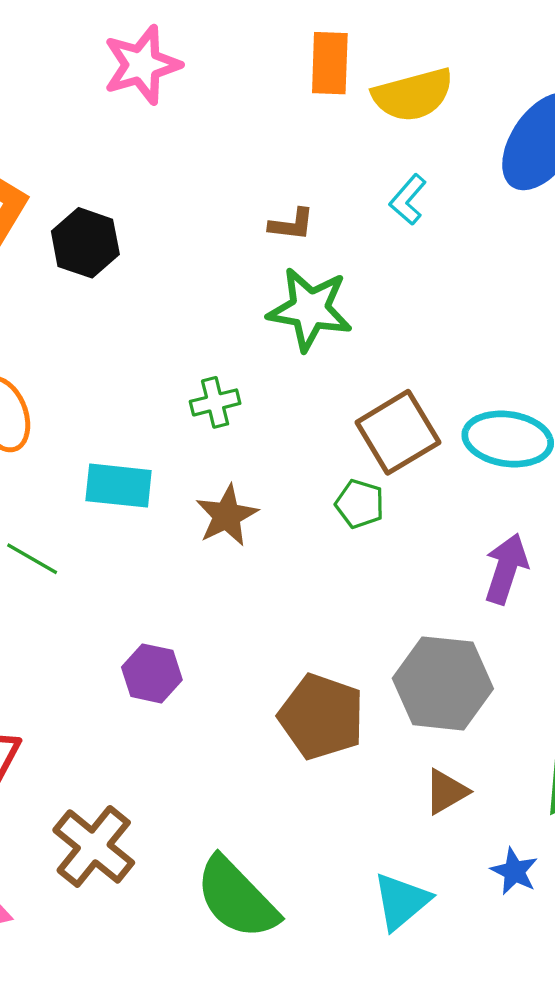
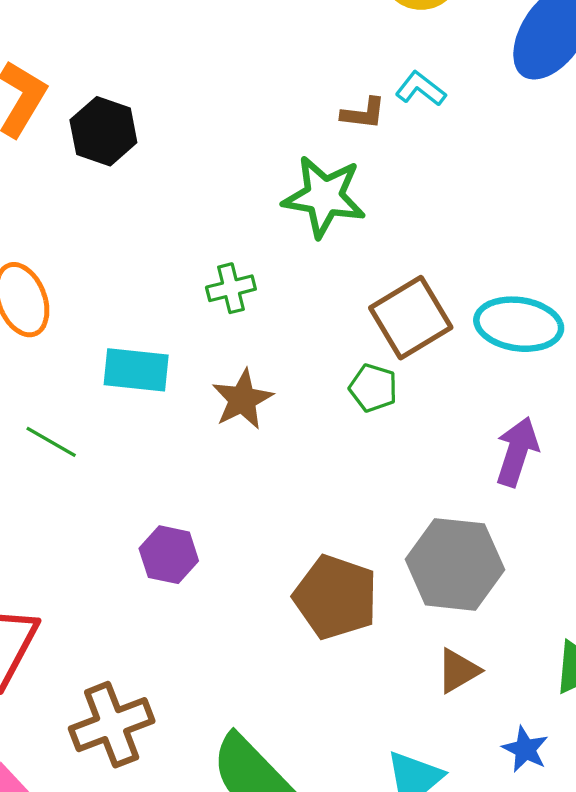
cyan L-shape: (408, 200) -> (421, 89), turned 87
brown L-shape: (292, 224) -> (363, 113), moved
brown cross: (94, 846) -> (112, 725), turned 30

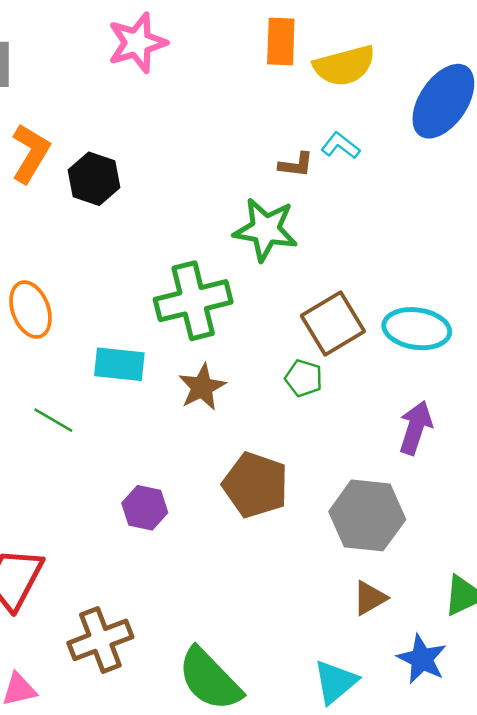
green cross: (231, 288) -> (193, 301), size x2.0
brown pentagon: (336, 597) -> (255, 485), moved
blue star: (525, 749) -> (422, 659), size x1.4

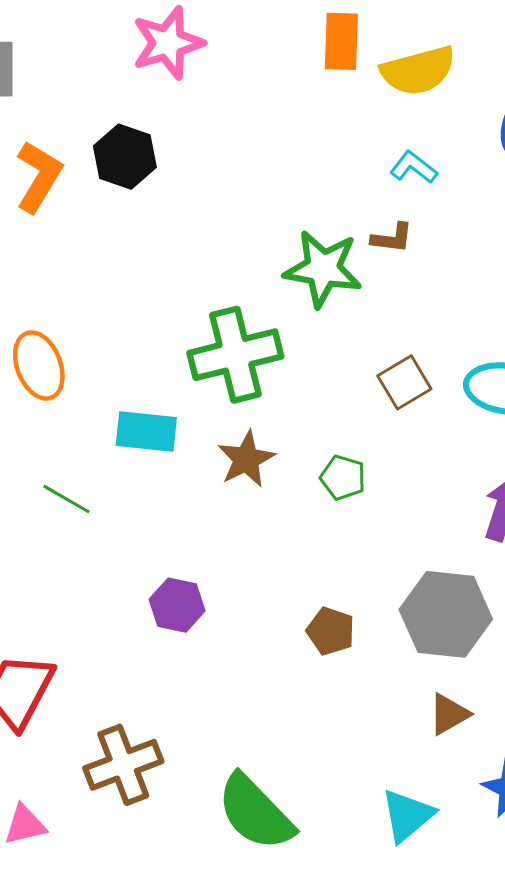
brown L-shape: (296, 165) -> (392, 238), moved
black hexagon: (94, 179) -> (125, 157), moved
brown square: (333, 324) -> (404, 382), size x0.7
green pentagon: (304, 378) -> (343, 478), moved
brown pentagon: (255, 485) -> (331, 631), moved, size x0.6

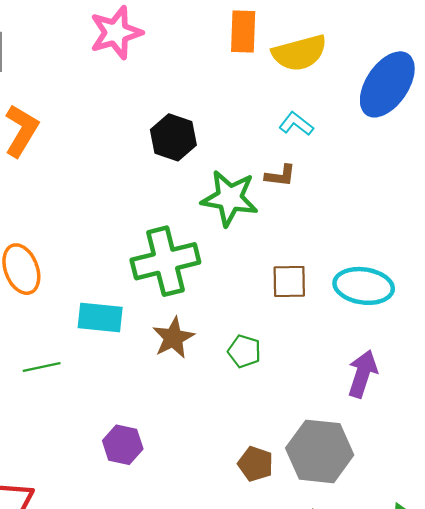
black hexagon: (125, 157) -> (173, 137), moved
brown square: (404, 382) -> (289, 281), turned 30
green line: (66, 499) -> (42, 367), turned -42
brown pentagon: (331, 631) -> (256, 464), moved

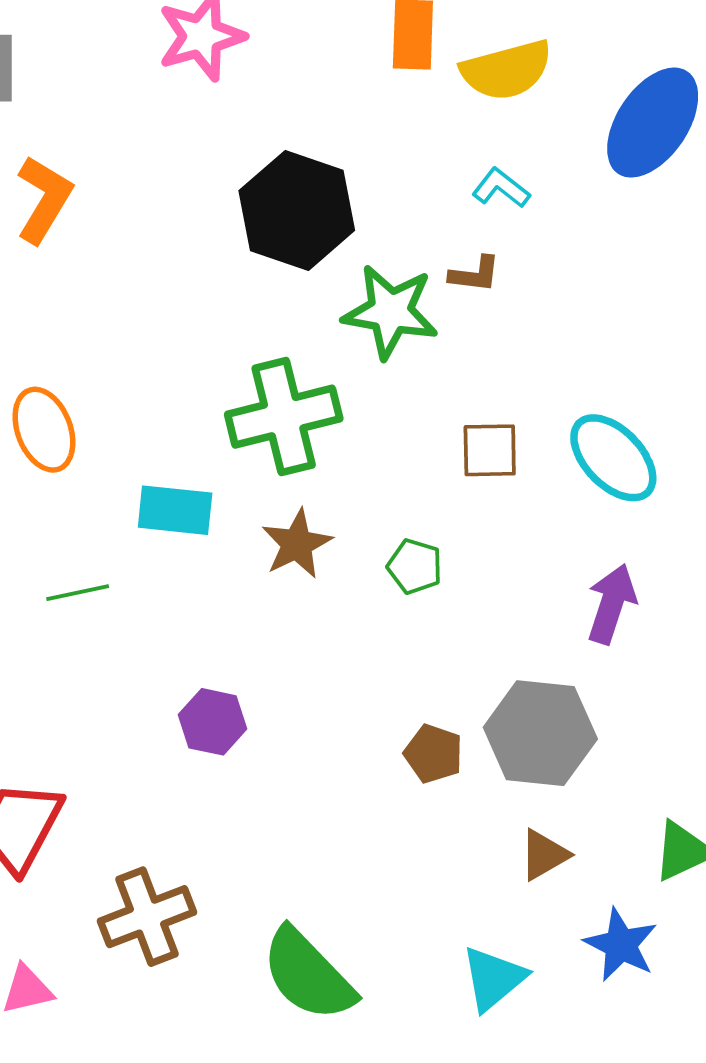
black hexagon: (173, 137) -> (297, 211), size x1.5
cyan ellipse: (364, 286) -> (613, 458), turned 38

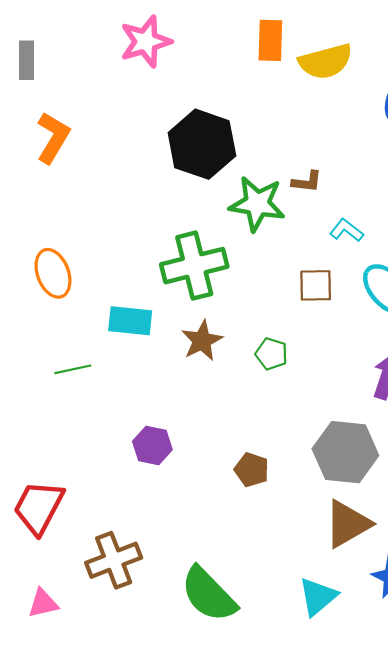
cyan L-shape: (501, 188) -> (347, 230), moved
brown pentagon: (434, 754) -> (252, 470), moved
brown triangle: (544, 855) -> (348, 524), size x1.6

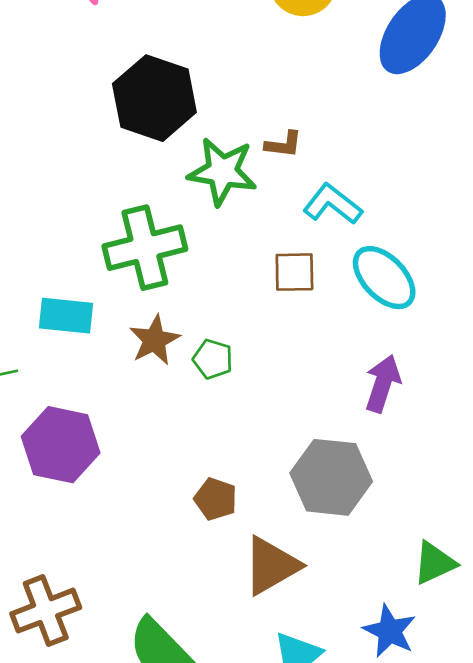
cyan L-shape: (347, 230) -> (332, 204), size x1.4
green pentagon: (271, 354) -> (213, 359), moved
purple hexagon: (152, 445) -> (61, 445), moved, size x1.6
brown triangle: (348, 524) -> (271, 566), moved

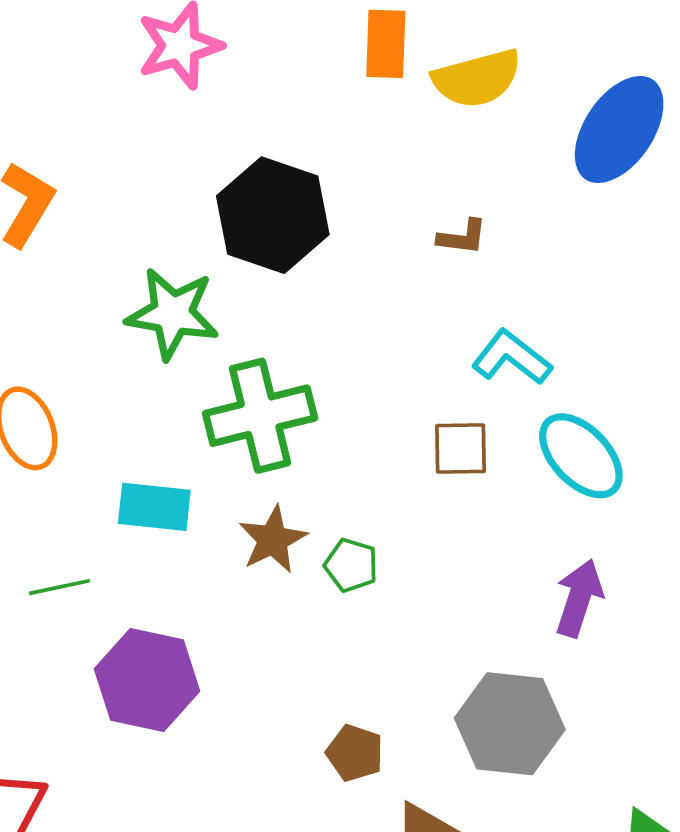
brown L-shape: (284, 144) -> (462, 237), moved
green star: (222, 171) -> (173, 314), moved

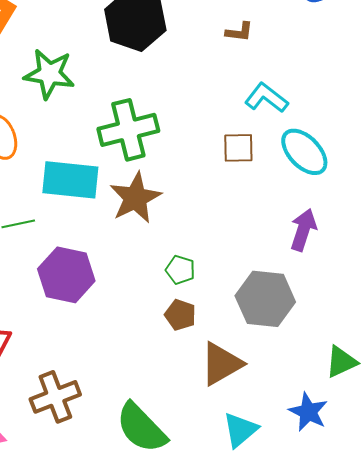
green star: (173, 314) -> (49, 74), moved
cyan rectangle: (154, 507) -> (70, 180), size x1.4
brown star: (273, 540) -> (135, 198), size x1.4
green pentagon: (351, 565) -> (180, 270), moved

